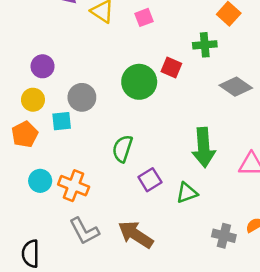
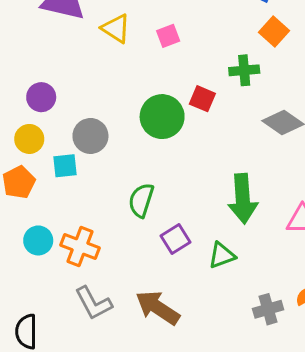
gray cross: (224, 236) -> (268, 309), turned -30

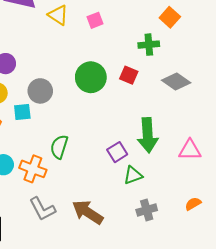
red square: (202, 99) -> (129, 75), moved
green semicircle: (141, 200) -> (59, 147), moved
purple square: (176, 239) -> (117, 152), moved
gray cross: (268, 309) -> (147, 210), moved

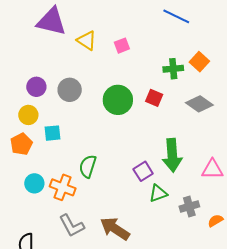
orange square: (170, 17) -> (199, 62), moved
gray circle: (40, 91) -> (70, 90), moved
gray cross: (147, 210) -> (189, 207), moved

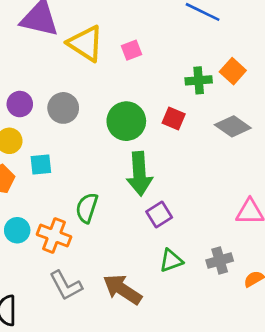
yellow triangle: (87, 41) -> (86, 44), size x1.4
green arrow: (172, 155) -> (139, 174), moved
green triangle: (158, 193) -> (171, 260), moved

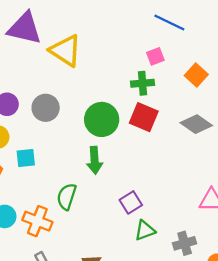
pink square: (132, 50) -> (155, 56), moved
green cross: (199, 80) -> (143, 83), moved
red square: (174, 118) -> (144, 117), size x1.4
green arrow: (139, 174) -> (95, 160), moved, size x0.7
green triangle: (171, 260) -> (145, 230), moved

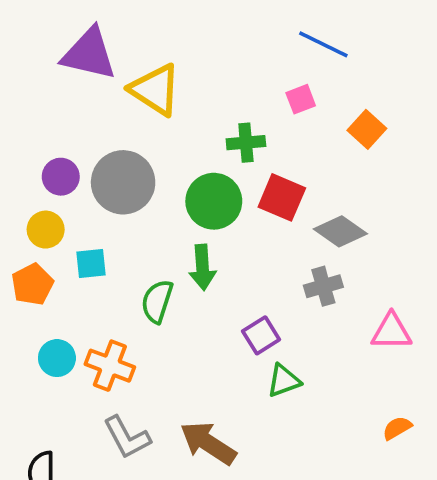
green cross: (143, 83) -> (246, 143), moved
gray circle: (46, 108) -> (123, 182), size x1.4
gray diamond: (196, 124) -> (340, 231), moved
green semicircle: (67, 197) -> (157, 301), moved
gray cross: (185, 243) -> (323, 286), moved

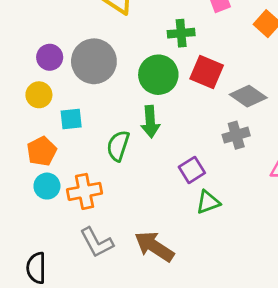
orange pentagon: (32, 284) -> (42, 151), moved
orange cross: (110, 366) -> (85, 191), turned -32

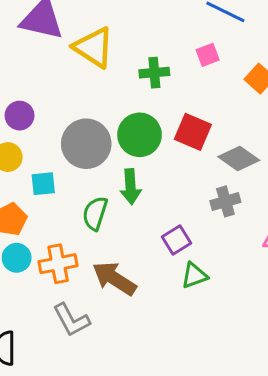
green cross: (181, 33) -> (154, 73), moved
gray circle: (94, 61) -> (86, 144), moved
brown arrow: (154, 246) -> (114, 279), moved

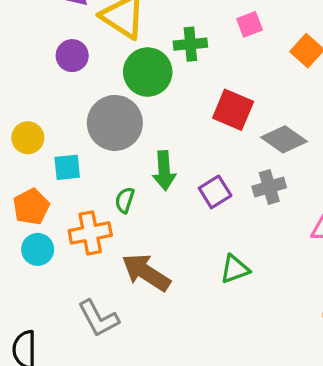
purple circle: (20, 116) -> (72, 56), moved
green circle: (140, 135) -> (148, 72), moved
green semicircle: (95, 213) -> (125, 200), size x0.7
purple square: (177, 240) -> (215, 192), moved
orange cross: (58, 264) -> (90, 233), moved

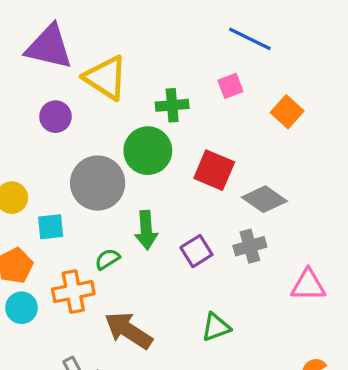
green circle: (148, 72) -> (148, 151), moved
green semicircle: (125, 200) -> (107, 259), turned 40

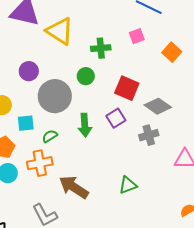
purple circle: (56, 117) -> (29, 71), moved
green circle: (148, 151) -> (86, 76), size x0.6
purple square: (196, 251) -> (116, 118), moved
green semicircle: (107, 259) -> (50, 136), moved

